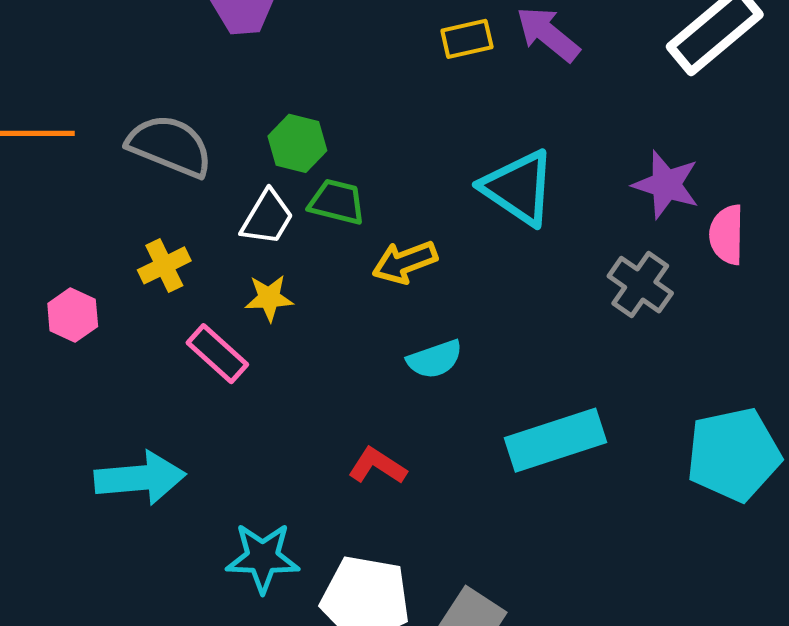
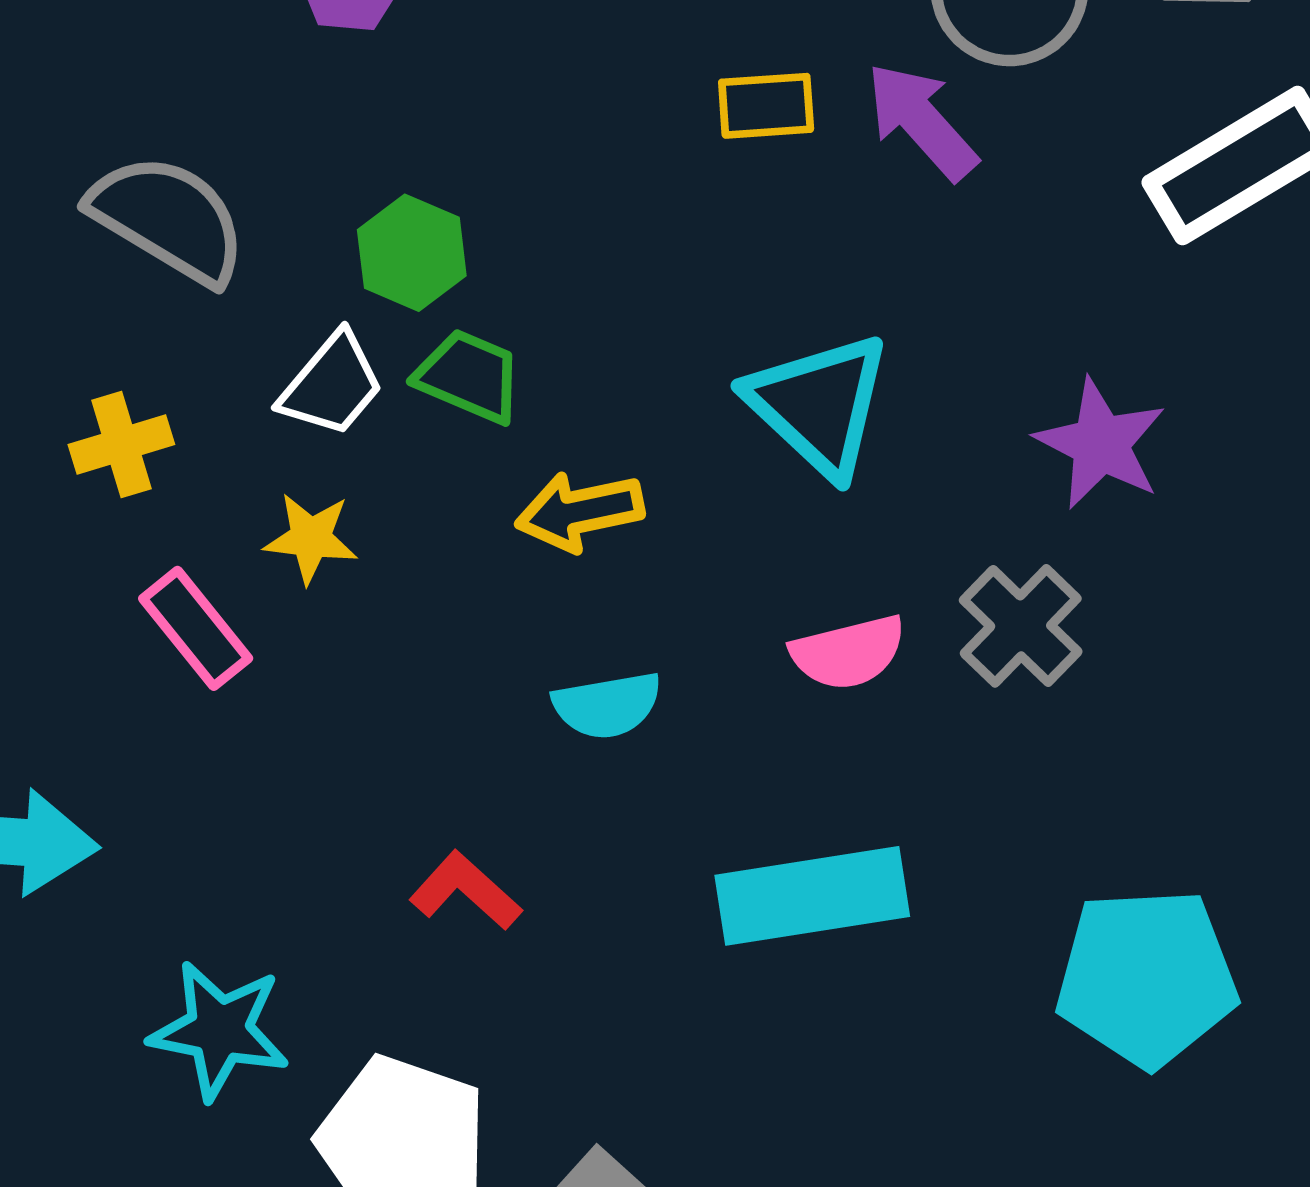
pink semicircle: (727, 235) -> (848, 652), moved, turned -114

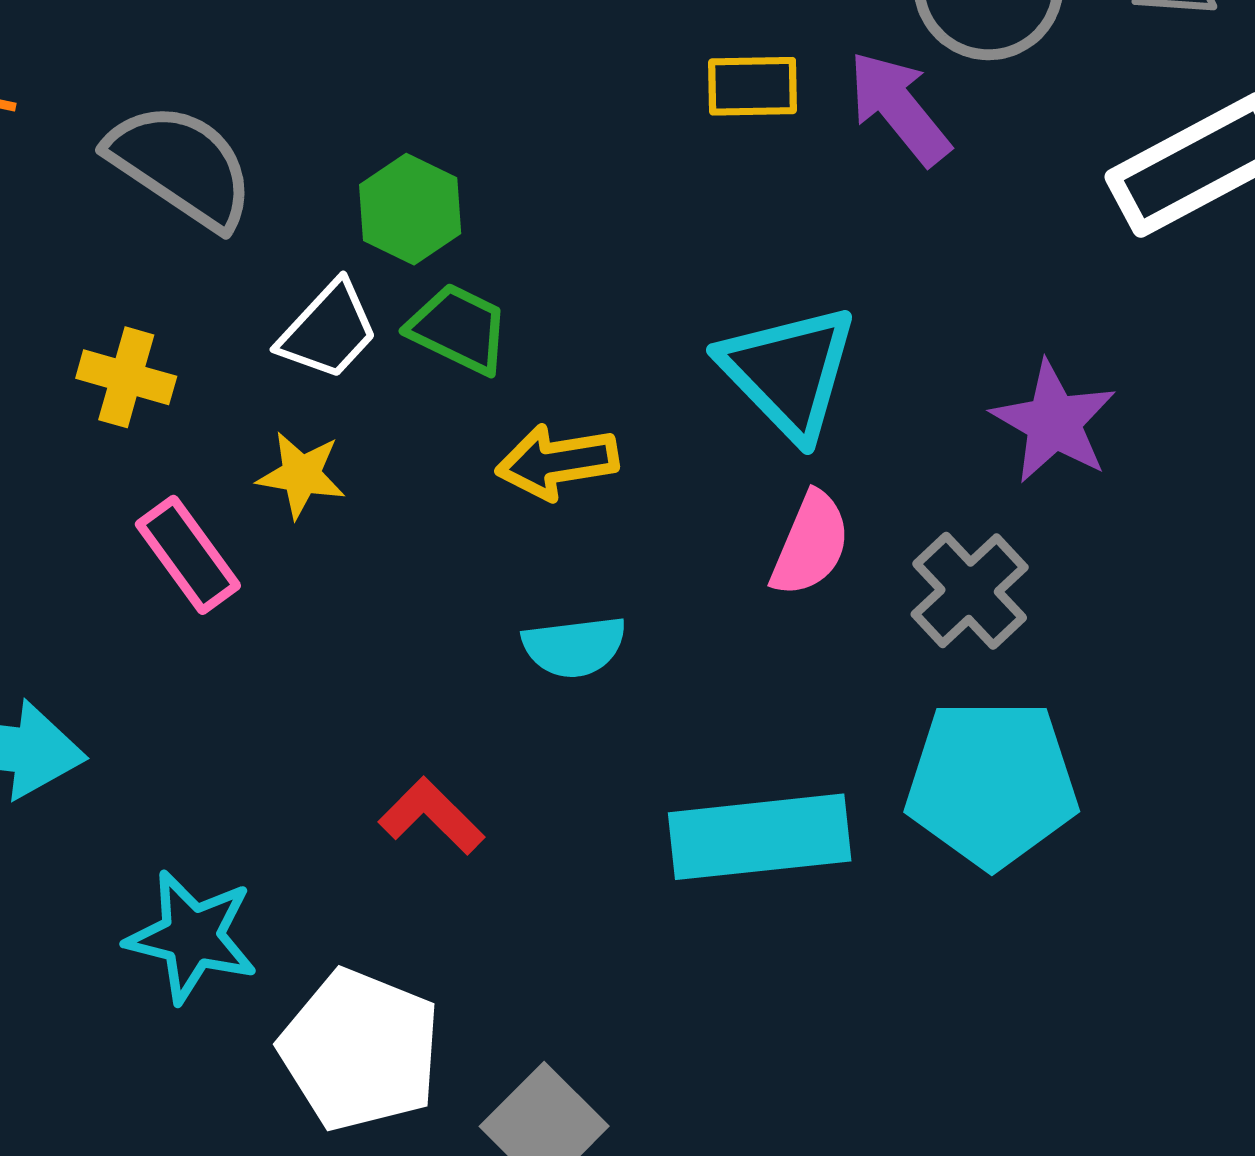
yellow cross: (121, 445) -> (126, 377), turned 30
pink semicircle: (848, 652) -> (810, 544), moved, turned -56
cyan pentagon: (1147, 977) -> (992, 783), moved

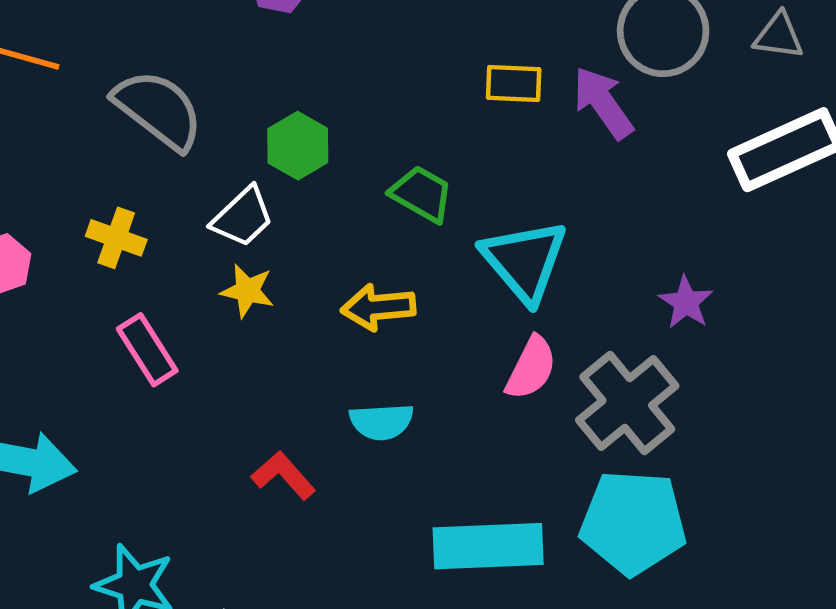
green trapezoid: (459, 329) -> (422, 194), moved
purple star: (1054, 422) -> (686, 302), size x0.7
yellow star: (301, 475) -> (247, 291), moved
gray cross: (970, 591) -> (627, 403), size x1.4
red L-shape: (431, 816) -> (283, 475), moved

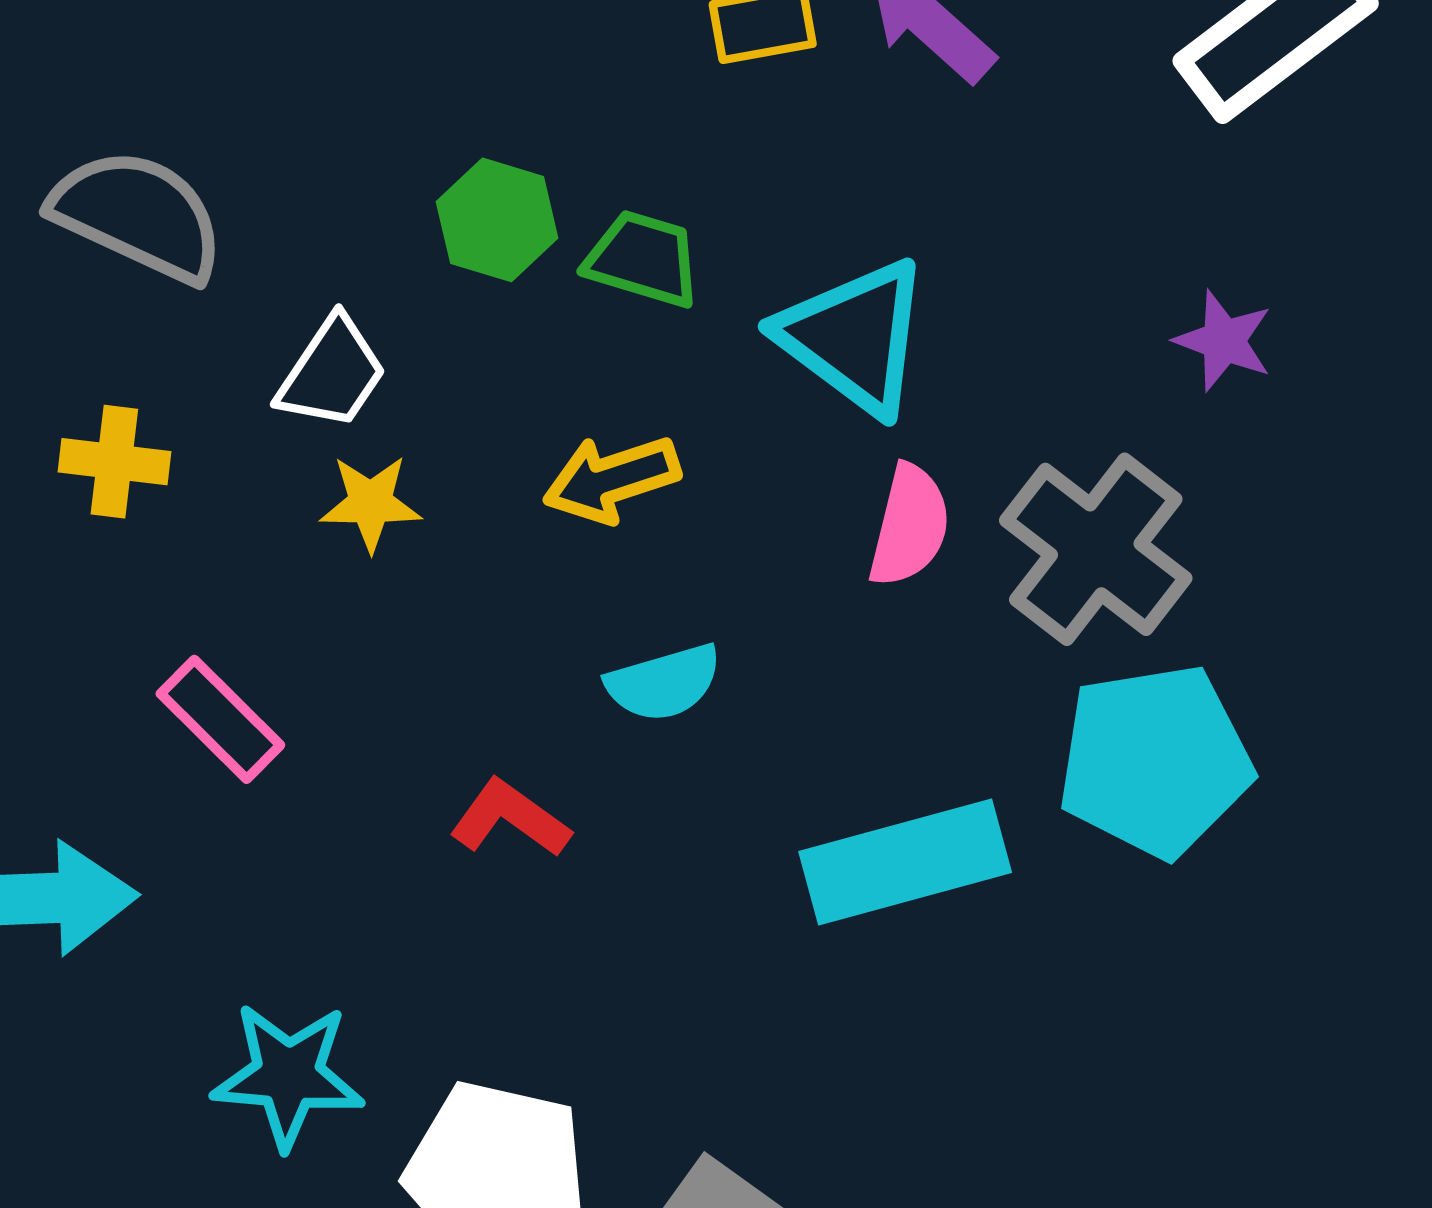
green hexagon: (298, 146) -> (497, 220), moved
purple star: (686, 302) -> (1224, 341), moved
pink rectangle: (147, 350) -> (220, 719), moved

